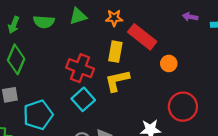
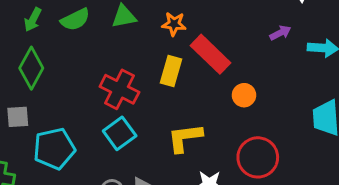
purple arrow: (190, 17) -> (280, 33), turned 136
green semicircle: (44, 22) -> (75, 20), turned -36
yellow L-shape: (117, 81) -> (185, 138), moved

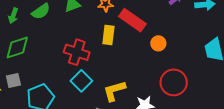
green diamond: (31, 68) -> (17, 47), turned 52
yellow L-shape: (185, 138) -> (114, 91), moved

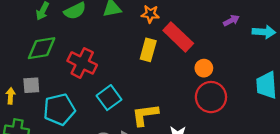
red cross: (77, 52) -> (82, 63), moved
red circle: (174, 82) -> (211, 97), moved

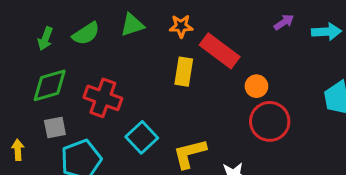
gray square: (31, 85) -> (55, 128), moved

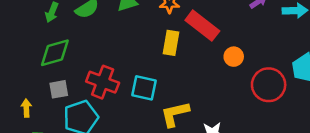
red cross: (103, 98) -> (103, 82), moved
red circle: (270, 121) -> (269, 85), moved
cyan square: (142, 137) -> (144, 88), moved, turned -36

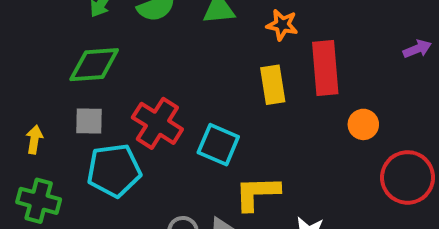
red rectangle: (202, 26) -> (325, 68), turned 36
yellow rectangle: (171, 43) -> (273, 85), turned -30

